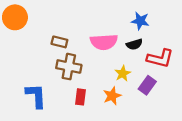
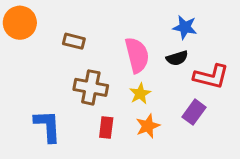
brown rectangle: (59, 42) -> (74, 41), moved
pink semicircle: (104, 42) -> (137, 55), turned -100
yellow star: (123, 74) -> (140, 94), moved

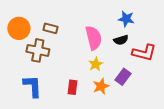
orange circle: (20, 23) -> (19, 28), moved
brown cross: (91, 87) -> (38, 50), moved
purple rectangle: (194, 112) -> (123, 77), moved

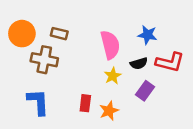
blue star: (126, 19) -> (148, 35), moved
black semicircle: (121, 40) -> (139, 63), moved
orange star: (101, 86) -> (109, 111), moved

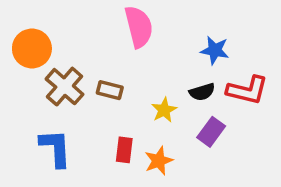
brown rectangle: (59, 34) -> (110, 90), moved
pink semicircle: (110, 45) -> (139, 27), moved
brown cross: (44, 60) -> (65, 87), turned 30

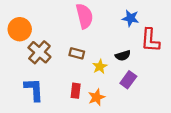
blue star: (215, 50) -> (131, 18), moved
brown rectangle: (110, 90) -> (77, 53), moved
red L-shape: (247, 90) -> (150, 40), moved, turned 80

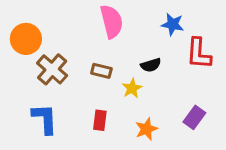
black semicircle: (123, 56) -> (151, 65), moved
purple rectangle: (128, 80) -> (194, 117), moved
orange star: (97, 97) -> (146, 129), moved

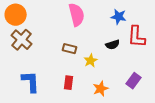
orange circle: (26, 39) -> (16, 15), moved
black semicircle: (151, 65) -> (113, 45), moved
brown cross: (52, 69) -> (22, 40), moved

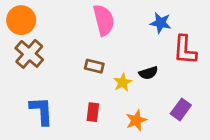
black semicircle: (113, 45) -> (148, 73), moved

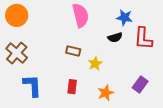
brown cross: (29, 54) -> (17, 53), moved
black semicircle: (148, 73) -> (115, 37), moved

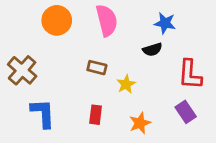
orange circle: (17, 15) -> (57, 20), moved
red L-shape: (143, 38) -> (190, 74), moved
purple rectangle: (140, 85) -> (186, 112), turned -70

